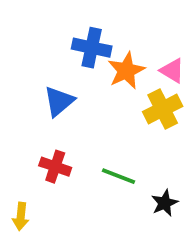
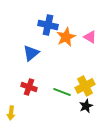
yellow cross: (163, 109) -> (85, 86), moved

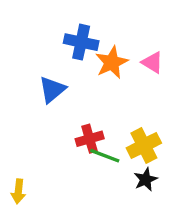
red cross: (29, 87) -> (90, 139), moved, turned -35

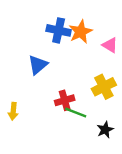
orange star: (112, 62) -> (81, 32), moved
yellow cross: (144, 146) -> (104, 87), moved
yellow arrow: (18, 191) -> (13, 111), moved

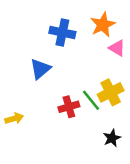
orange star: (81, 32) -> (103, 25), moved
yellow arrow: (13, 111) -> (14, 118), turned -112
green line: (76, 113) -> (91, 100), moved, turned 30

